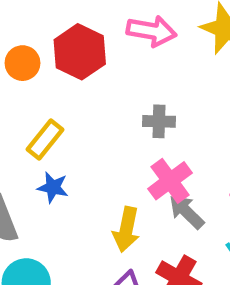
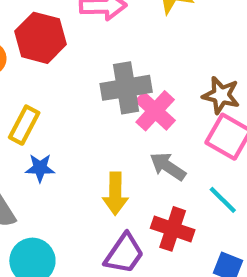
gray cross: (159, 121) -> (126, 88), size x1.6
pink cross: (170, 181) -> (155, 111), moved

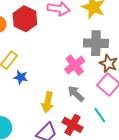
gray cross: (126, 88) -> (96, 43), moved
blue star: (40, 168) -> (21, 77), moved

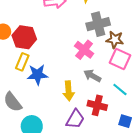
red hexagon: (25, 19) -> (24, 37), moved
blue star: (21, 77) -> (37, 75), size x1.5

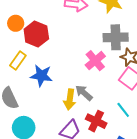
yellow rectangle: (22, 62) -> (18, 60), moved
gray arrow: (92, 76) -> (84, 93), moved

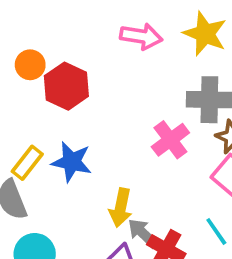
yellow rectangle: (18, 60) -> (27, 163), moved
gray arrow: (84, 93) -> (143, 233), moved

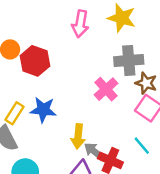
pink arrow: (141, 36) -> (80, 24), turned 96

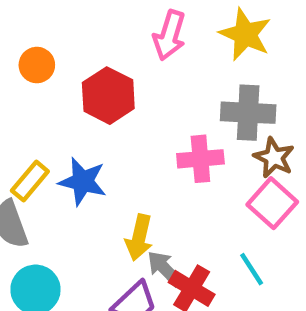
red hexagon: (35, 61) -> (108, 96), moved
pink cross: (106, 89) -> (200, 159), turned 30

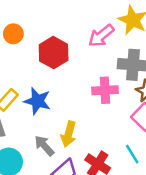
pink arrow: (169, 35) -> (101, 36), moved, turned 32
gray arrow: (165, 269) -> (44, 146), moved

